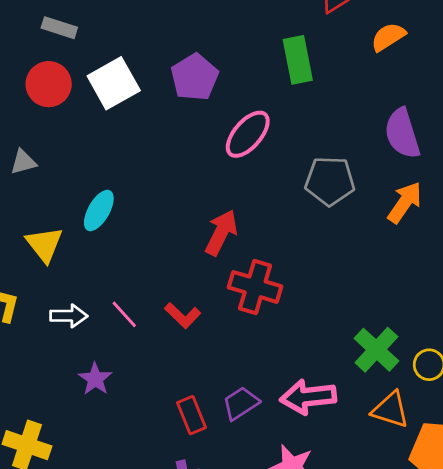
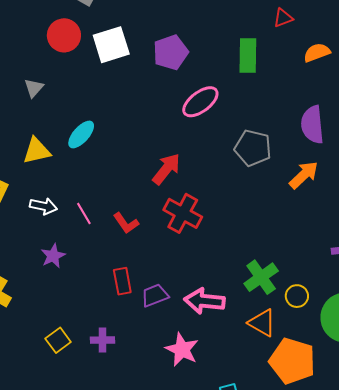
gray triangle: (23, 162) -> (34, 88), turned -45
yellow triangle: (44, 244) -> (37, 151), turned 44
red rectangle: (192, 415) -> (122, 281), moved

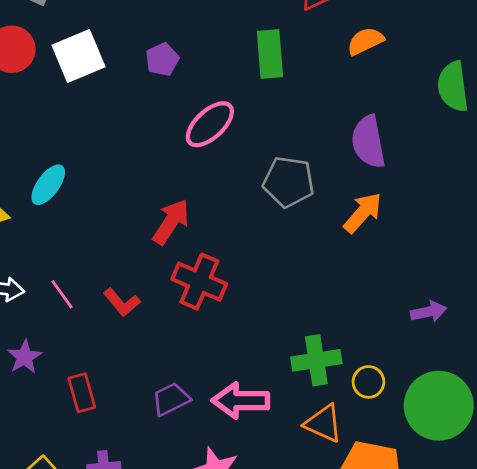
purple pentagon: (171, 52) -> (162, 59), size x0.7
green cross: (261, 277) -> (316, 360), turned 32
red rectangle: (122, 281) -> (82, 393), moved

